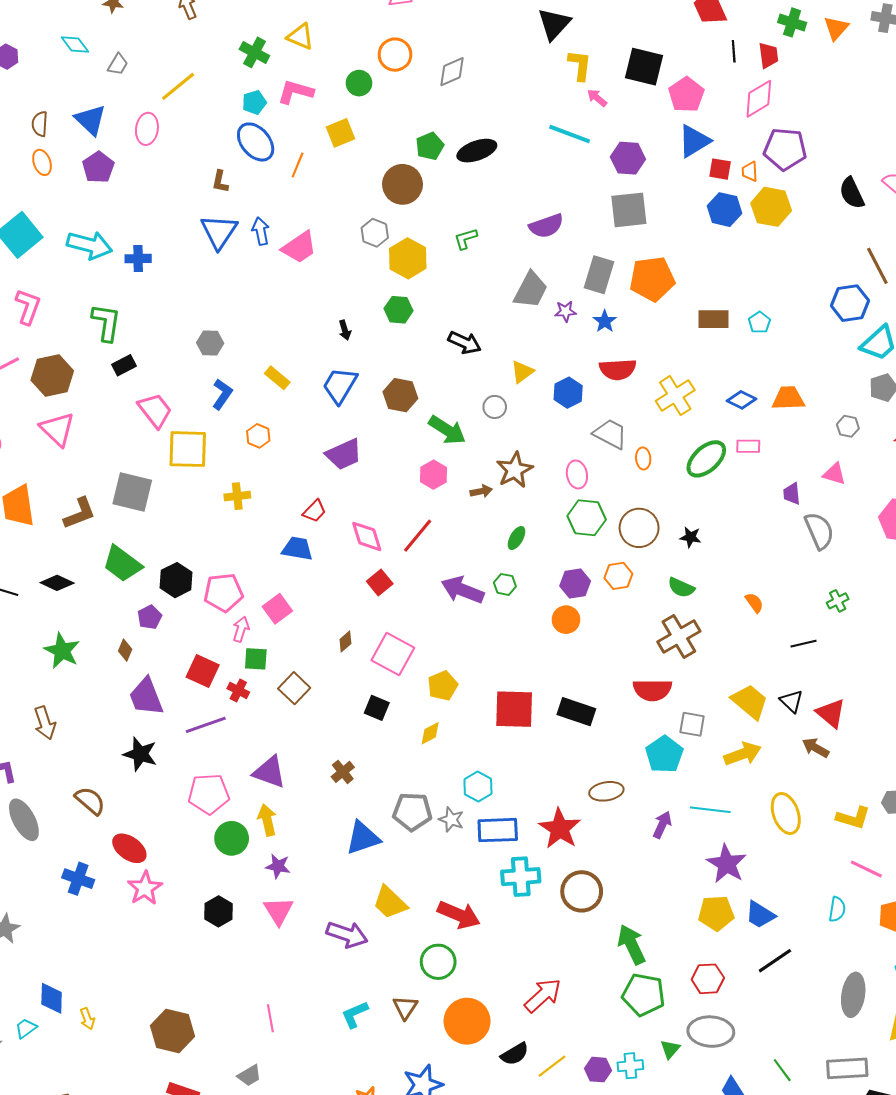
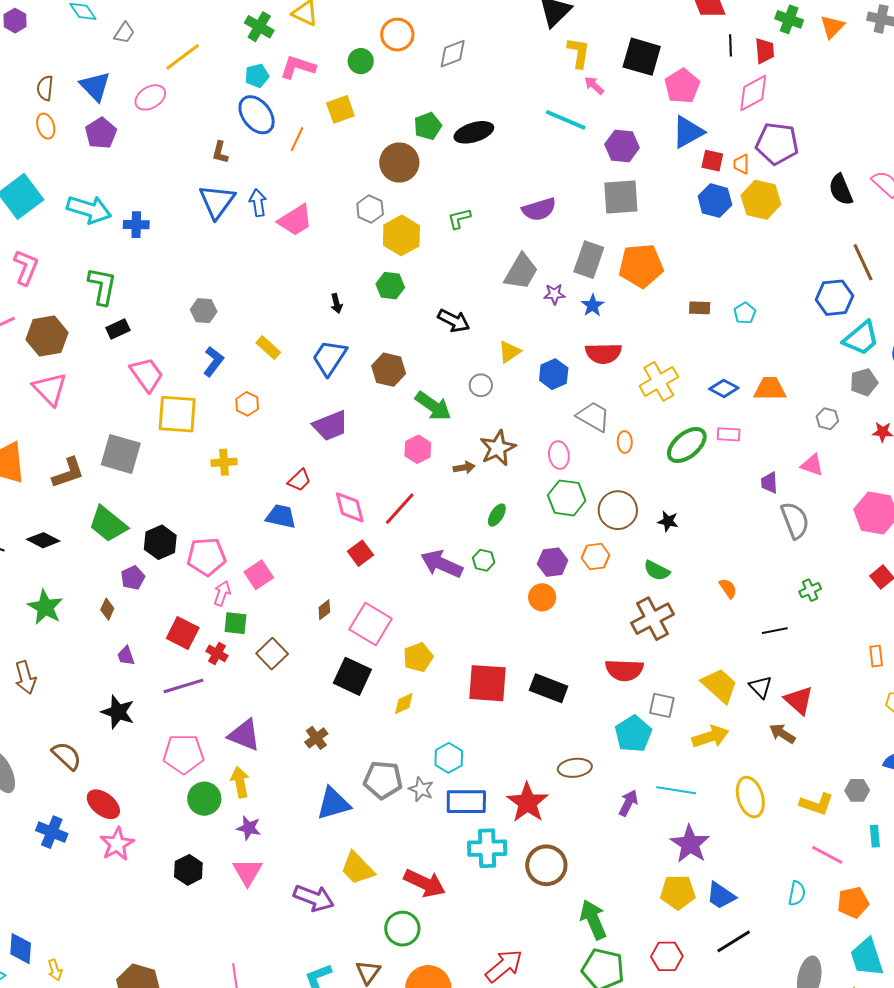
pink ellipse: (147, 129) -> (150, 97), turned 48
brown rectangle: (713, 319) -> (700, 308), size x0.7
purple trapezoid: (146, 697) -> (126, 656), size x0.5
black square: (377, 708) -> (352, 676), size x1.5

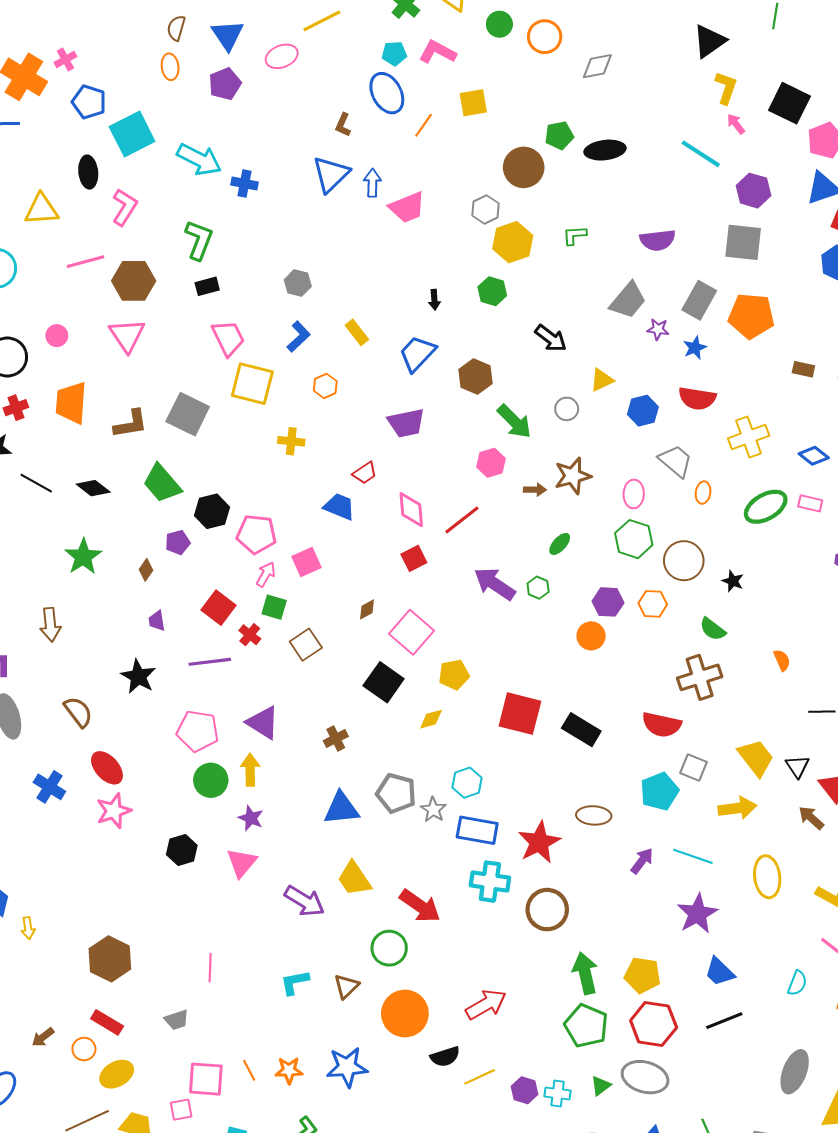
green circle: (361, 61) -> (499, 24), moved
yellow pentagon: (678, 892) -> (643, 975), moved
red hexagon: (667, 956) -> (654, 1024), size x1.4

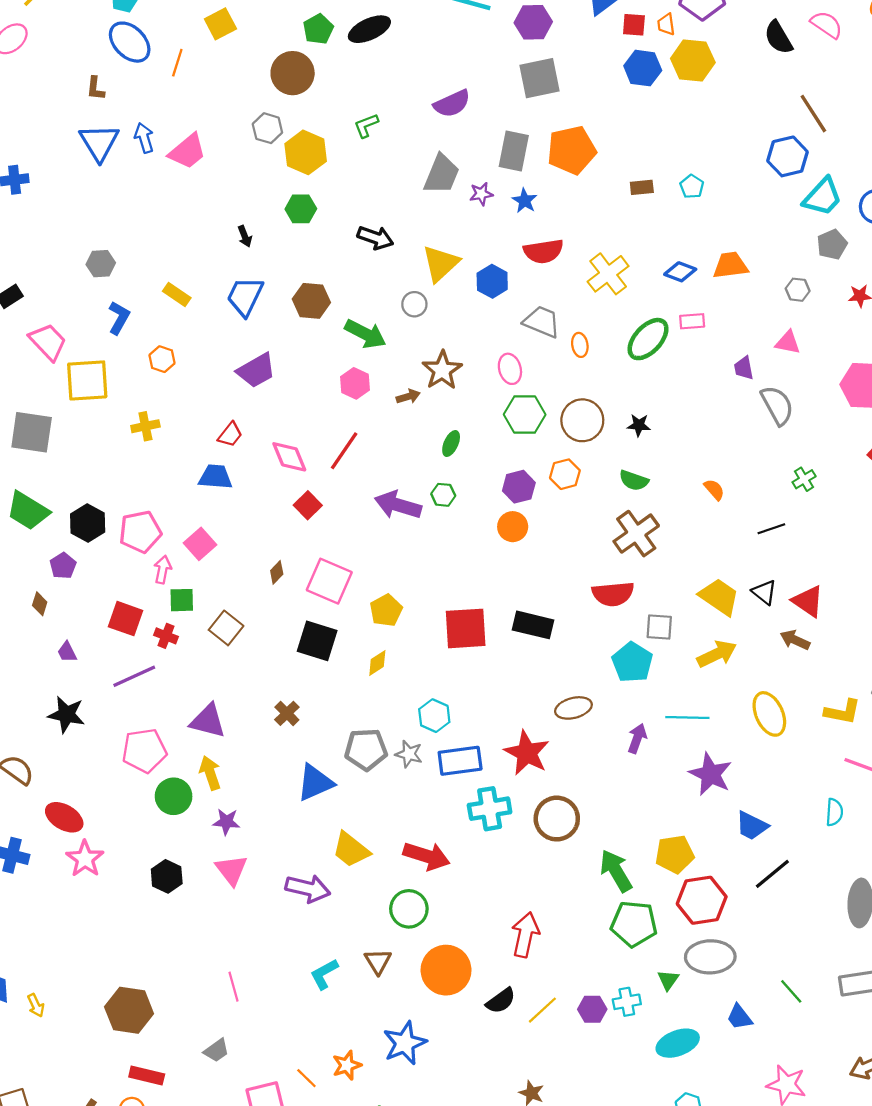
yellow triangle: (602, 380) -> (441, 264), size x1.5
red arrow: (486, 1004) -> (525, 935), turned -30

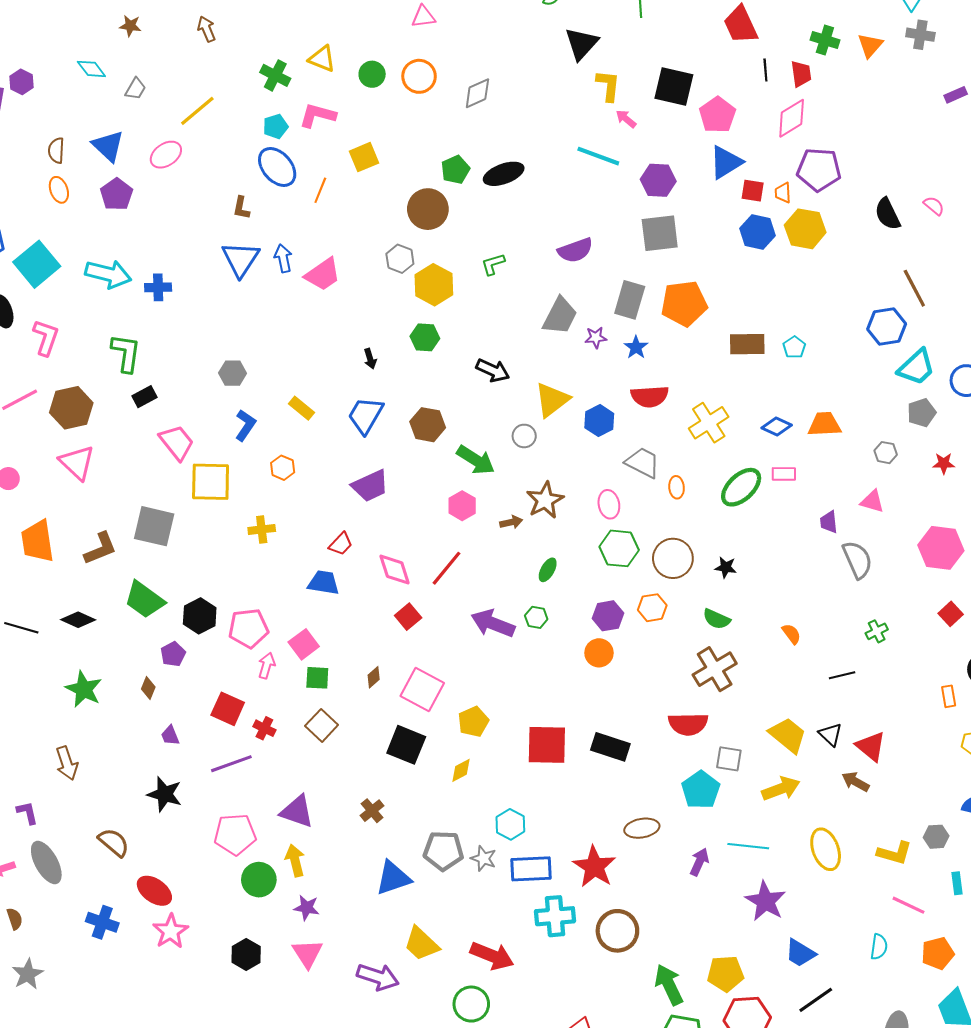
pink semicircle: (827, 25) -> (934, 206), size x0.7
brown rectangle: (642, 187) -> (747, 344), size x1.6
green square: (182, 600) -> (317, 678), moved

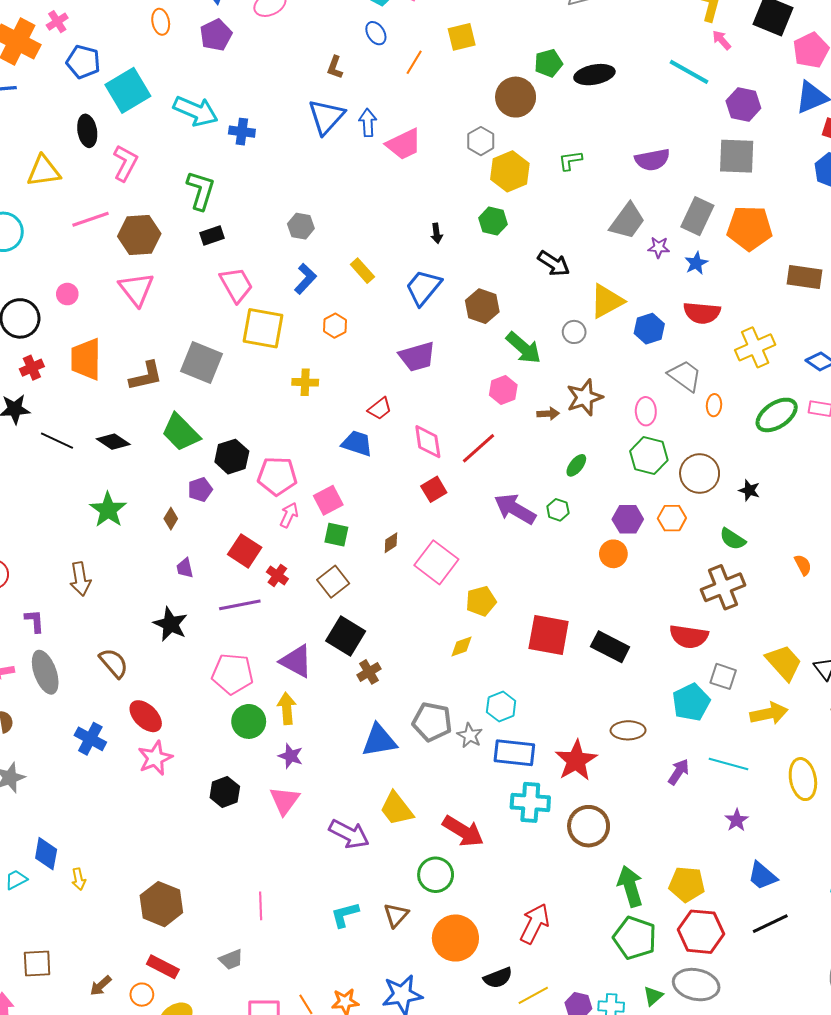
blue ellipse: (277, 167) -> (376, 33), size x0.6
black square: (406, 745) -> (346, 636), moved
purple star: (765, 901) -> (737, 820), size x0.6

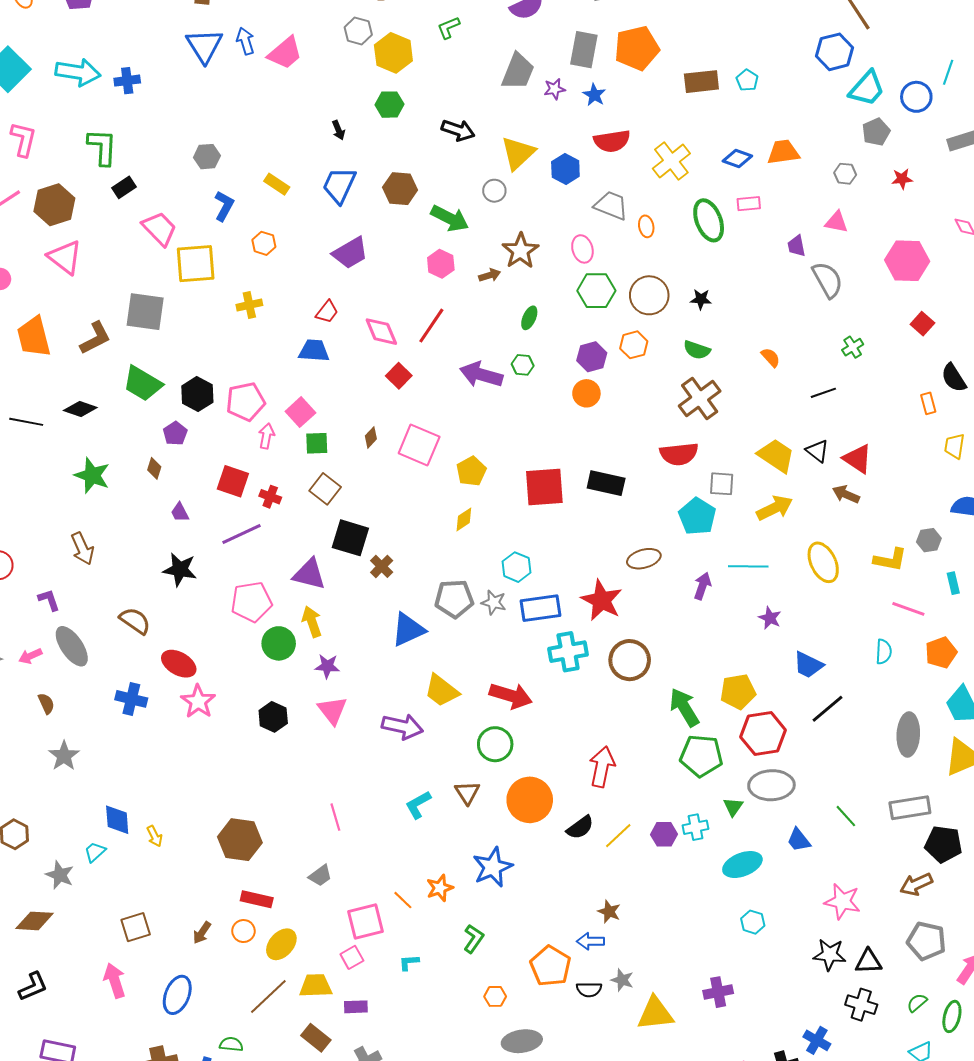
green ellipse: (777, 415) -> (709, 220), turned -63

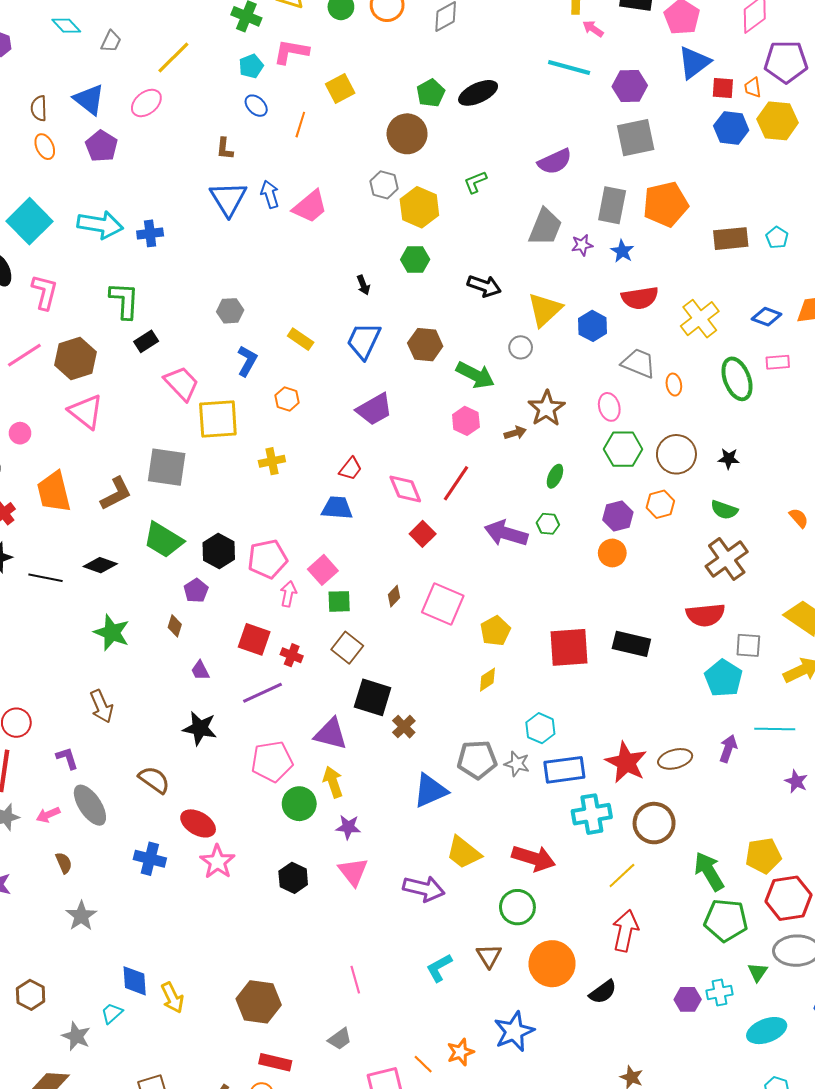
brown ellipse: (644, 559) -> (675, 759), moved
yellow arrow: (155, 836) -> (172, 998), size x1.4
yellow line: (618, 836) -> (622, 875), moved

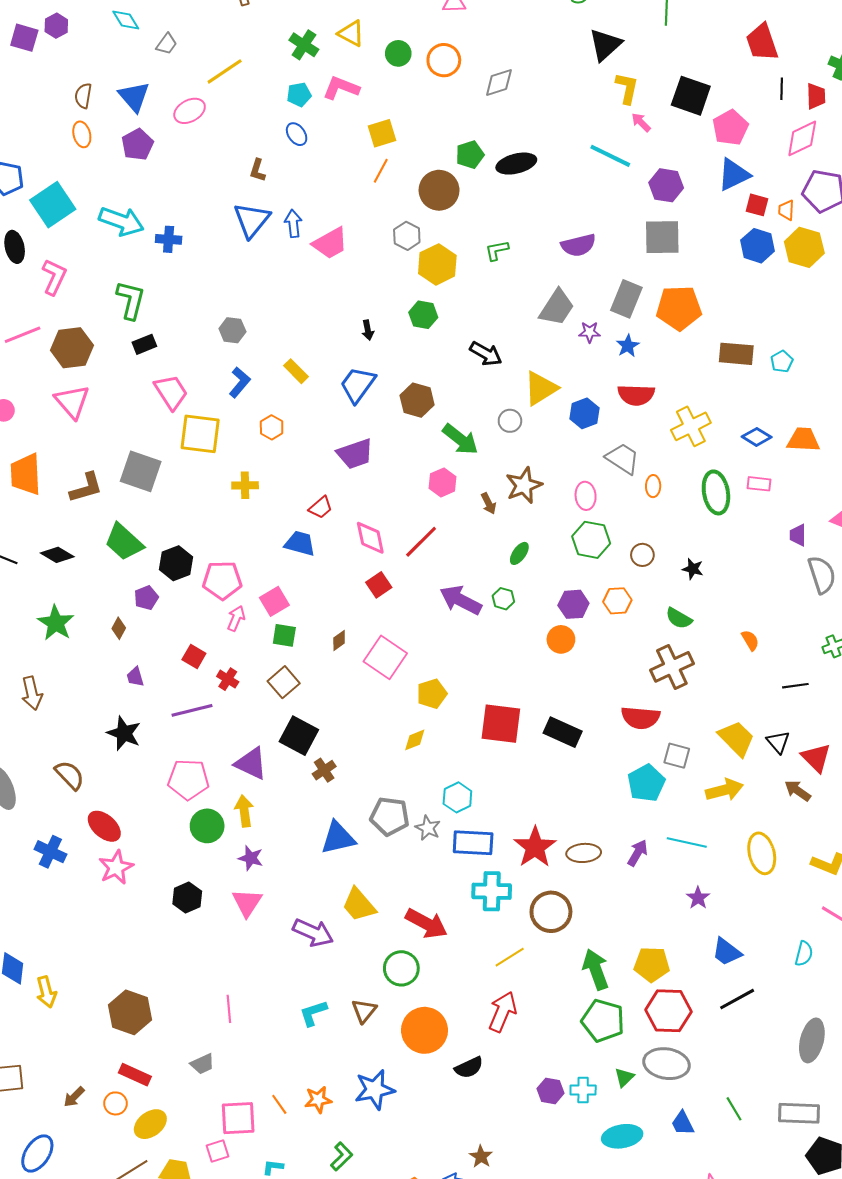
orange line: (300, 125) -> (381, 171), moved
brown arrow: (515, 433) -> (489, 503), turned 70
brown circle: (676, 454) -> (642, 555), size x0.6
red square: (254, 639) -> (194, 657), size x0.7

